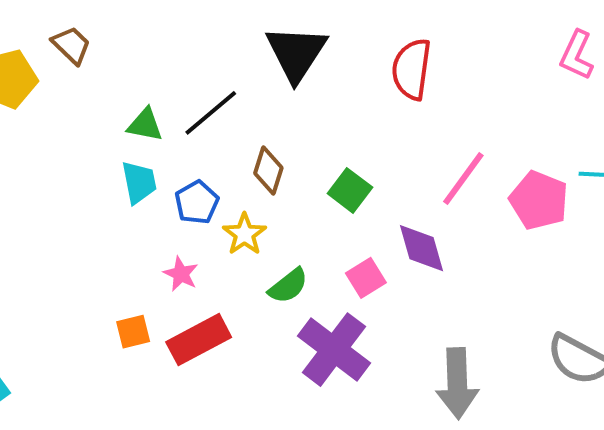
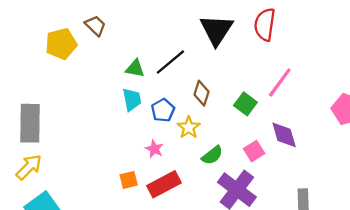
red semicircle: (412, 69) -> (265, 25), moved
pink line: (463, 178) -> (280, 82), moved

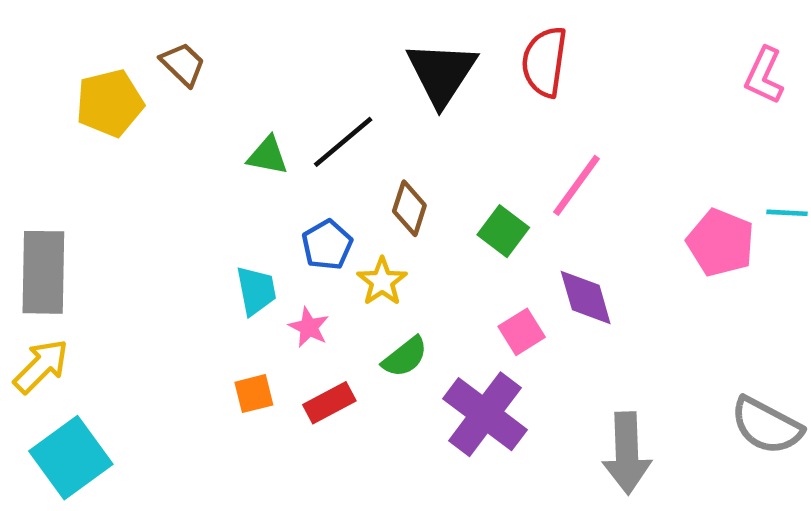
cyan trapezoid: (132, 100) -> (256, 291), moved
green semicircle: (212, 155) -> (405, 357), moved
red rectangle: (164, 184) -> (329, 403), size x0.7

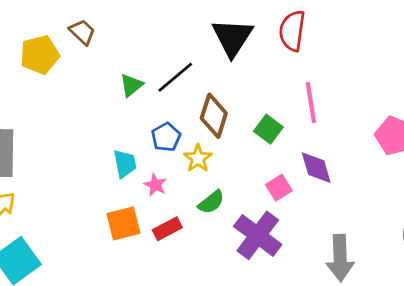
green triangle: (268, 156) -> (131, 85), turned -50
pink line: (577, 185) -> (311, 103), turned -45
brown diamond: (409, 208) -> (214, 116), size x1.4
orange square: (254, 394) -> (123, 223), size x1.5

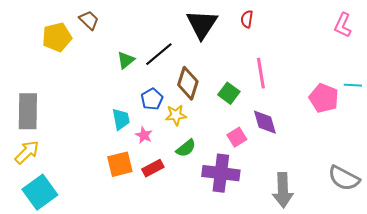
red semicircle: (292, 31) -> (247, 19), size x0.6
yellow star: (198, 158) -> (176, 115), turned 30
purple cross: (258, 235) -> (221, 173), turned -30

